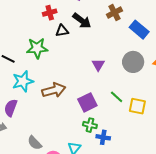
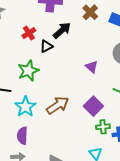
black arrow: (82, 21) -> (62, 30), turned -60

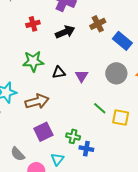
black triangle: (46, 46) -> (59, 72), moved
green star: (28, 71) -> (33, 61), moved
purple square: (93, 106) -> (43, 132), moved

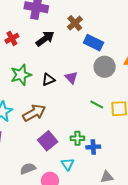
blue rectangle: (122, 41) -> (94, 43), moved
gray semicircle: (18, 154) -> (28, 169), turned 126

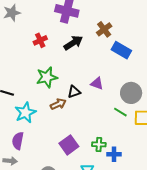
gray circle: (105, 67) -> (131, 93), moved
purple triangle: (71, 78) -> (97, 83), turned -32
black triangle: (48, 79) -> (74, 92), moved
brown arrow: (34, 113) -> (58, 104), moved, size x0.7

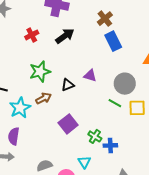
brown cross: (104, 29) -> (105, 19), moved
blue rectangle: (121, 50) -> (113, 41), turned 36
brown arrow: (58, 104) -> (43, 98), moved
green cross: (99, 144) -> (95, 136), turned 32
purple square: (69, 145) -> (68, 124), moved

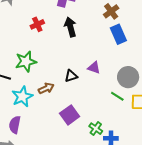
black arrow: (65, 36) -> (70, 27), turned -72
green star: (40, 72) -> (26, 62), moved

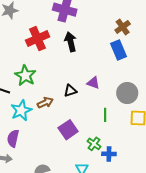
brown cross: (111, 11) -> (123, 27), moved
red cross: (37, 24) -> (38, 39), size x1.6
green star: (26, 62) -> (25, 75), turned -30
green line: (117, 96) -> (105, 115), moved, turned 56

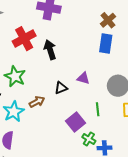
black arrow: (71, 42) -> (50, 50), moved
blue rectangle: (118, 50) -> (106, 43), turned 36
purple square: (68, 130) -> (76, 122), moved

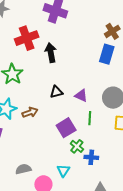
purple triangle: (83, 78) -> (81, 96), moved
brown arrow: (37, 102) -> (30, 112), moved

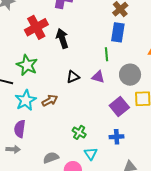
green line: (90, 118) -> (106, 54), moved
purple square: (66, 128) -> (119, 106), moved
green cross: (77, 146) -> (79, 132), moved

